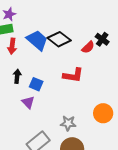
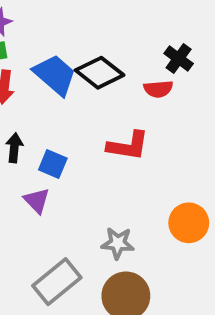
black cross: (102, 39) -> (179, 59), moved
red semicircle: (88, 47) -> (158, 89), turned 40

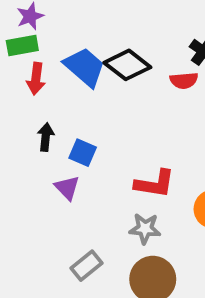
red L-shape: (128, 146) -> (155, 184), moved
gray rectangle: (57, 282) -> (87, 266), size x0.7

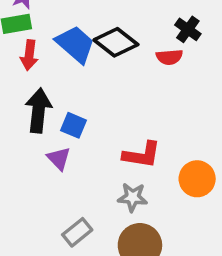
black arrow: (46, 137) -> (38, 111), size x1.6

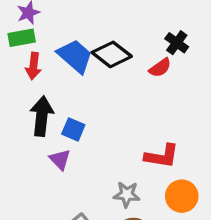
red semicircle: (169, 57) -> (160, 68), turned -30
red L-shape: (142, 155) -> (162, 156), moved
orange circle: (197, 179) -> (182, 196), moved

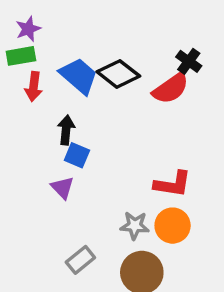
red semicircle: (160, 68) -> (171, 88), size x1.5
black arrow: (42, 116) -> (66, 130), moved, size x0.7
orange circle: (182, 196) -> (173, 226), moved

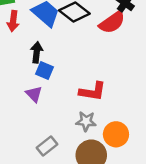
red L-shape: (173, 184) -> (93, 91), moved
orange circle: (173, 226) -> (116, 134), moved

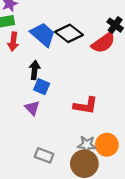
gray star: (86, 121) -> (87, 145), moved
gray rectangle: (47, 146) -> (44, 155), turned 60

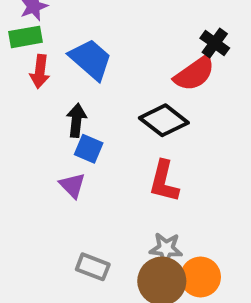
black diamond: (69, 33) -> (164, 120), moved
red L-shape: (86, 106) -> (164, 181), turned 95
orange circle: (107, 145) -> (201, 277), moved

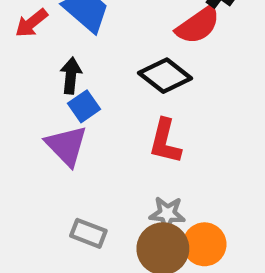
red arrow: (40, 72) -> (31, 23), turned 44
blue square: (89, 149) -> (84, 106), turned 32
purple triangle: (72, 185) -> (66, 146), size x1.5

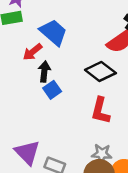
red arrow: (31, 23) -> (33, 52), moved
purple triangle: (66, 146) -> (27, 152), moved

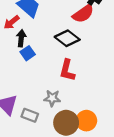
gray star: (102, 154) -> (52, 98), moved

